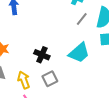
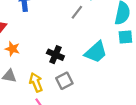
gray line: (82, 19) -> (77, 12), moved

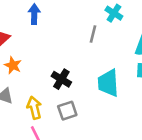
gray line: (77, 12) -> (93, 34), turned -32
cyan trapezoid: (96, 52) -> (108, 83), turned 120

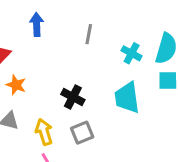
cyan cross: (114, 13) -> (132, 53), moved
gray line: (93, 34) -> (89, 34), moved

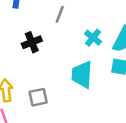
black cross: (73, 97) -> (32, 42), moved, turned 30

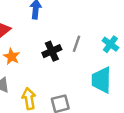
gray line: (60, 14) -> (76, 44), moved

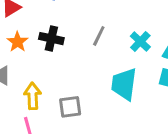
black cross: (52, 51) -> (51, 39), moved, turned 30

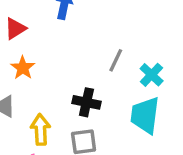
black cross: (51, 39) -> (86, 102), moved
cyan cross: (140, 41) -> (152, 75), moved

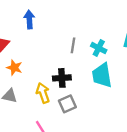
yellow arrow: (40, 130) -> (43, 93), moved

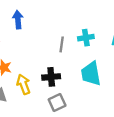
cyan cross: (99, 48) -> (86, 38), moved, turned -35
yellow arrow: (43, 93) -> (23, 84), moved

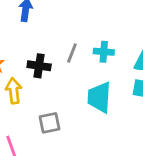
black cross: (51, 77) -> (39, 66), moved

